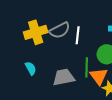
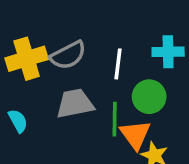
white line: (78, 35) -> (118, 64), moved
gray trapezoid: (64, 77) -> (75, 104), moved

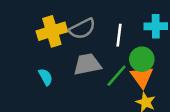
green line: (115, 119) -> (116, 76), turned 40
orange triangle: (135, 135) -> (142, 77), moved

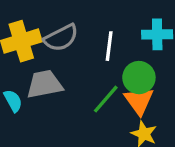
gray trapezoid: (87, 64) -> (44, 84), moved

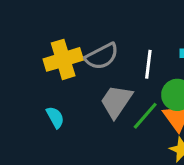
gray trapezoid: (44, 84) -> (116, 101), moved, turned -45

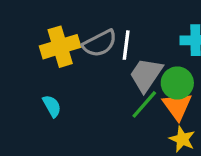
white line: (148, 64) -> (126, 45), moved
gray trapezoid: (116, 101) -> (146, 75), moved

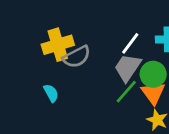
gray semicircle: (100, 43) -> (77, 57), moved
white line: (126, 45) -> (130, 43), moved, turned 30

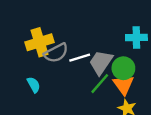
white line: (130, 43) -> (80, 58), moved, turned 36

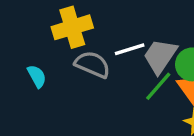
gray semicircle: (56, 53) -> (92, 64), moved, turned -130
cyan semicircle: (34, 85) -> (37, 76), moved

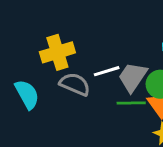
cyan semicircle: (37, 76) -> (27, 94), size x1.5
green line: (158, 86) -> (131, 103), turned 48

